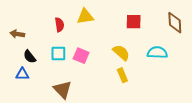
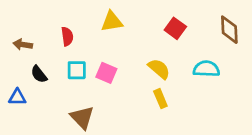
red square: (134, 22) -> (175, 28), turned 35
red semicircle: (59, 25) -> (67, 36), moved
blue triangle: (22, 74) -> (17, 97), moved

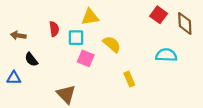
red square: (175, 28) -> (159, 15), moved
yellow semicircle: (159, 69) -> (112, 44), moved
cyan square: (77, 70) -> (76, 38), moved

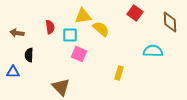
red square: (159, 15) -> (135, 13), moved
yellow semicircle: (112, 44) -> (101, 29), moved
black semicircle: (31, 59) -> (29, 55), turned 40
yellow rectangle: (129, 79) -> (119, 73), turned 40

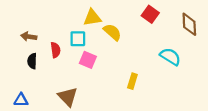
red semicircle: (50, 27) -> (56, 50), moved
brown arrow: (17, 33) -> (29, 37), moved
cyan semicircle: (153, 51) -> (170, 57), turned 30
blue triangle: (13, 72) -> (21, 100), moved

